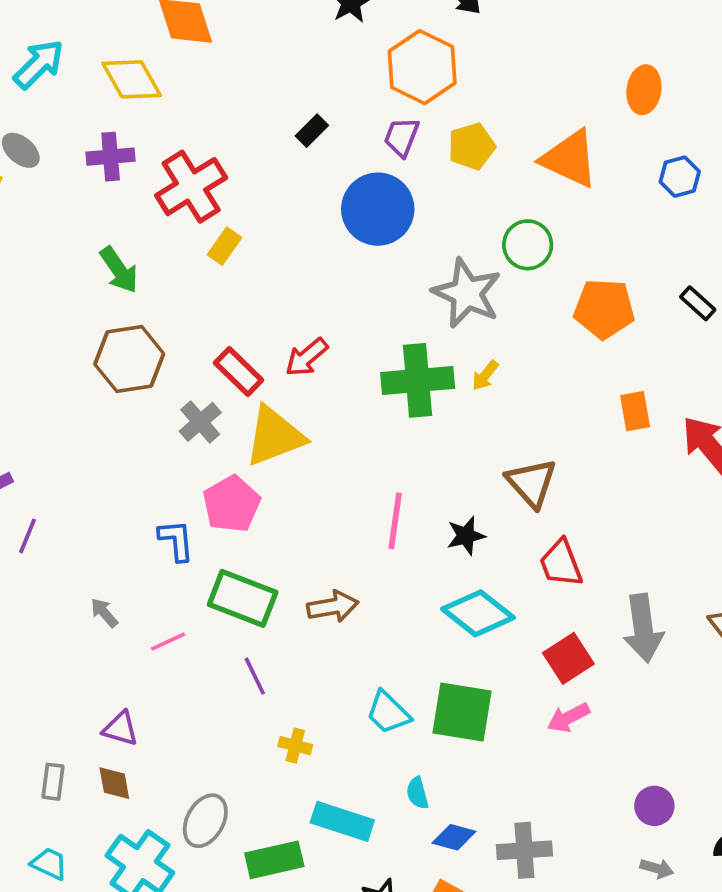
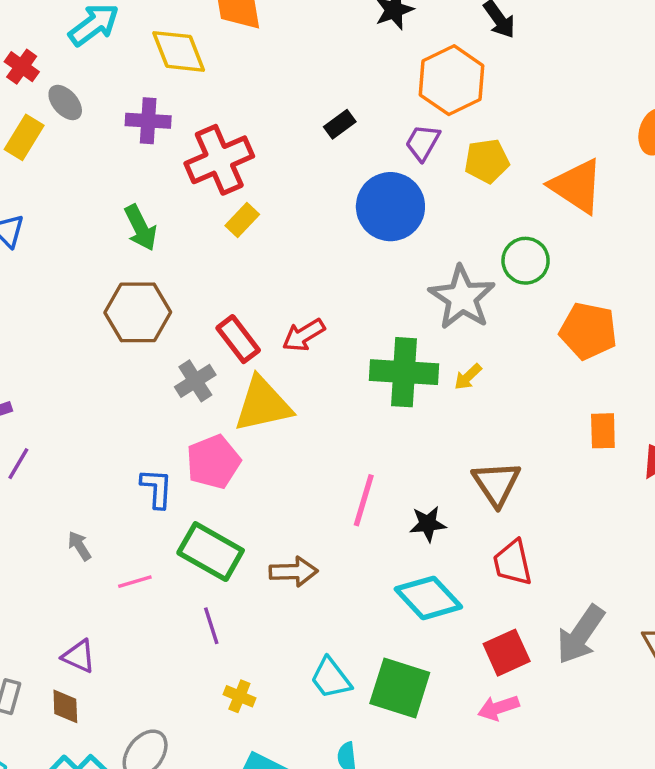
gray arrow: (643, 628) -> (581, 635), turned 34

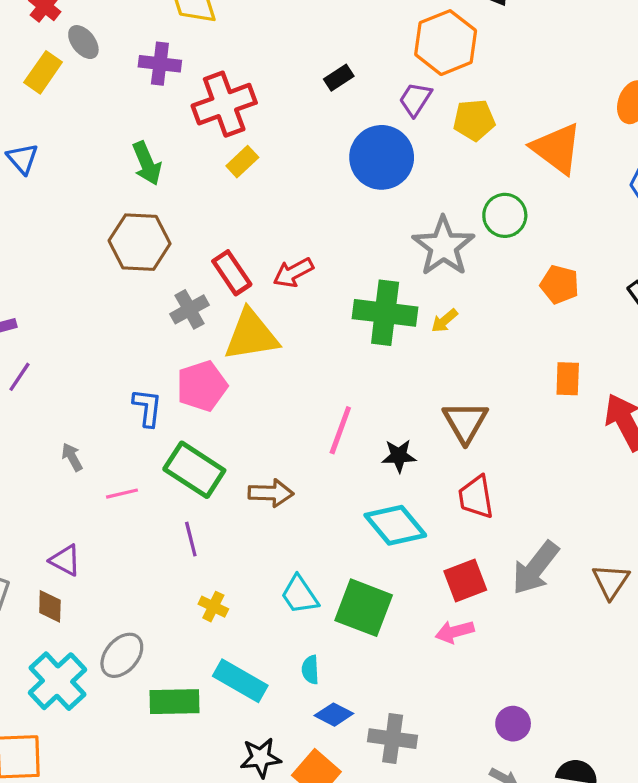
orange pentagon: (588, 331) -> (560, 284), size x0.7

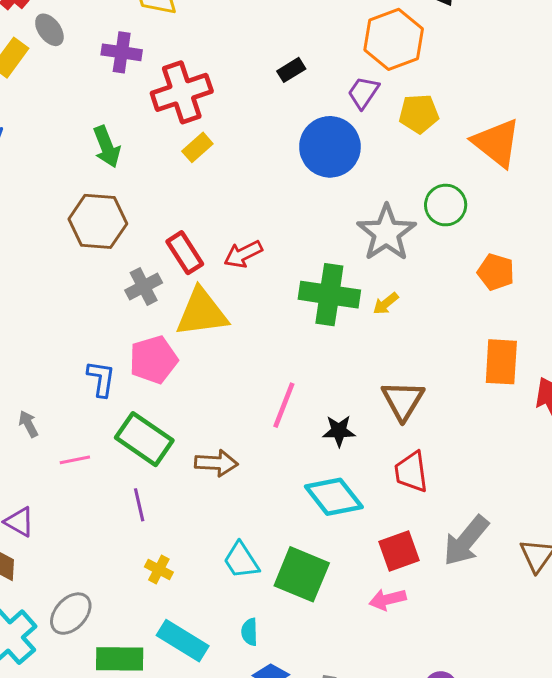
orange rectangle: (568, 379) -> (501, 362), size x1.4

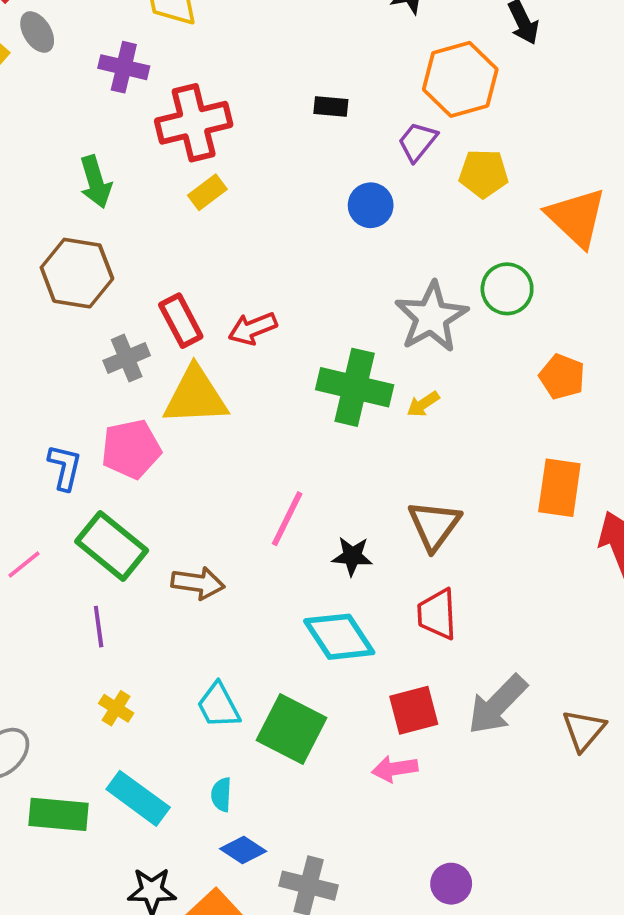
black rectangle: (291, 70) -> (331, 107), turned 32
blue circle: (330, 147) -> (371, 205), size x0.6
pink line: (75, 460) -> (24, 564), turned -32

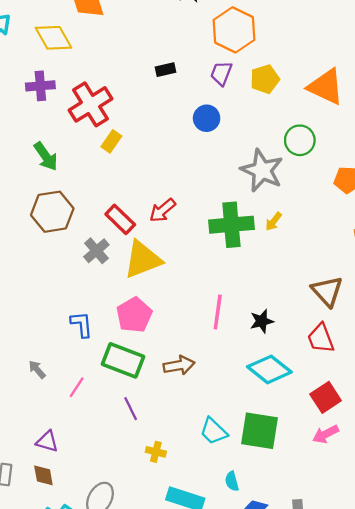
pink pentagon: (131, 449) -> (134, 315), moved
brown triangle: (434, 525) -> (327, 291), moved

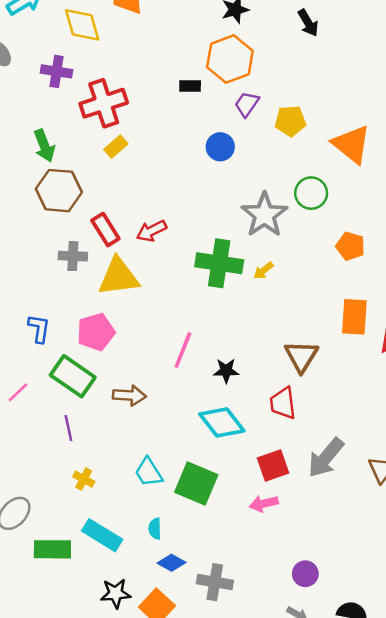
orange hexagon: (234, 30) -> (230, 59), moved
brown hexagon: (52, 212) -> (59, 191), moved
gray cross: (96, 251) -> (73, 256), turned 30

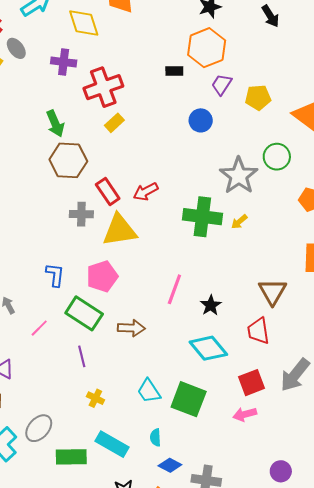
black star: (226, 371) -> (211, 305), turned -30

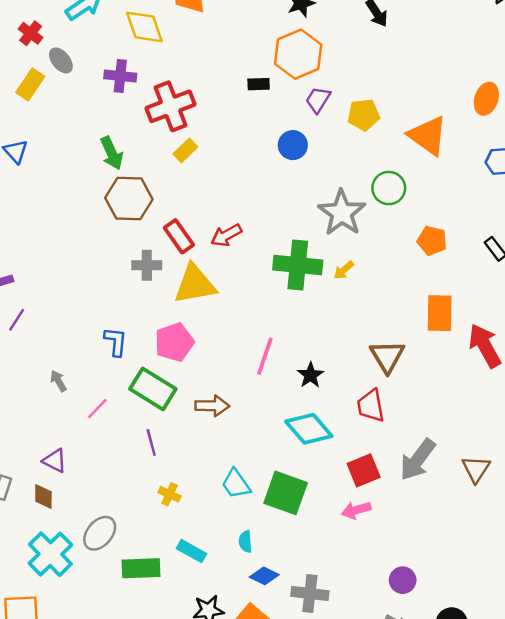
cyan rectangle: (112, 444) -> (191, 551), size x0.7

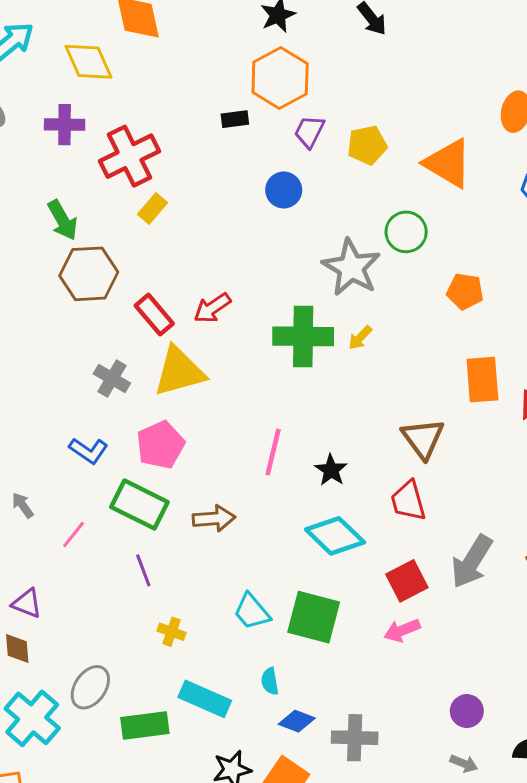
gray cross: (147, 265) -> (112, 379), moved, turned 36
blue L-shape: (116, 342) -> (89, 451), turned 124
cyan rectangle: (191, 551) -> (205, 699), size x1.4

